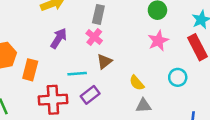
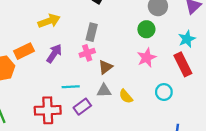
pink cross: (94, 37) -> (87, 53), turned 32
brown triangle: (104, 61) -> (105, 67), moved
orange rectangle: (30, 70) -> (24, 51), moved, turned 48
gray triangle: (143, 106) -> (104, 91), moved

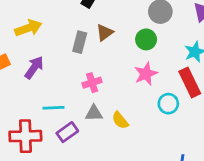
pink cross: (87, 53) -> (92, 83), moved
brown triangle: (105, 67) -> (105, 33), moved
cyan circle: (164, 92) -> (168, 104), moved

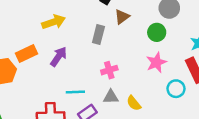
brown triangle: (105, 33) -> (122, 17), moved

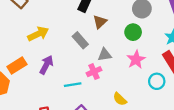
gray rectangle: (98, 34) -> (80, 40), turned -49
cyan line: (75, 92) -> (73, 85), moved
gray triangle: (111, 97) -> (105, 55), moved

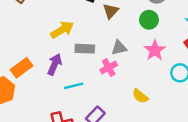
yellow arrow: (38, 34) -> (62, 30), moved
gray rectangle: (80, 40) -> (85, 49), moved, turned -42
cyan line: (73, 85) -> (74, 86), moved

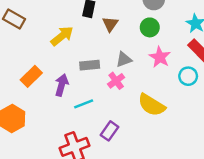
yellow arrow: (62, 30) -> (62, 36), moved
orange rectangle: (22, 68) -> (31, 76), moved
yellow semicircle: (140, 96) -> (152, 105), size x1.6

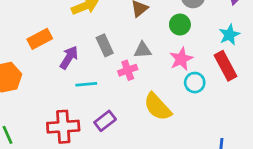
gray rectangle: (90, 65) -> (105, 45), turned 54
cyan circle: (188, 76) -> (195, 83), moved

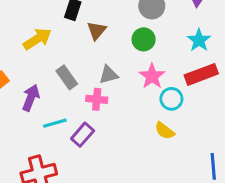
red rectangle: (226, 66) -> (201, 74), turned -72
pink cross: (128, 70) -> (97, 99), turned 36
yellow semicircle: (157, 107) -> (165, 131), moved, size x0.6
purple rectangle: (105, 121) -> (83, 135), moved

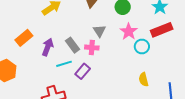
gray triangle: (108, 75) -> (99, 31), turned -48
gray rectangle: (67, 77) -> (73, 45), moved
yellow semicircle: (165, 131) -> (144, 79), moved, turned 40

